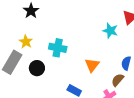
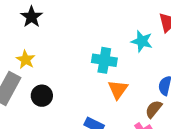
cyan cross: (58, 48) -> (104, 60), moved

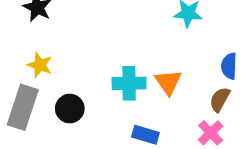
cyan cross: (104, 60) -> (129, 83), moved

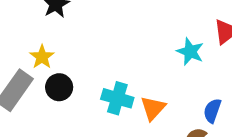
black circle: (70, 109) -> (59, 87), moved

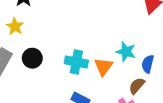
cyan star: (190, 52) -> (126, 52), moved
yellow star: (42, 57) -> (15, 26), moved

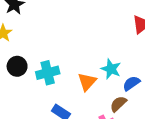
cyan cross: (76, 62) -> (48, 73), moved, turned -30
blue semicircle: (148, 64) -> (131, 83), turned 36

